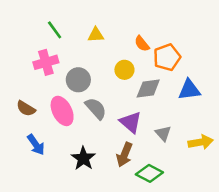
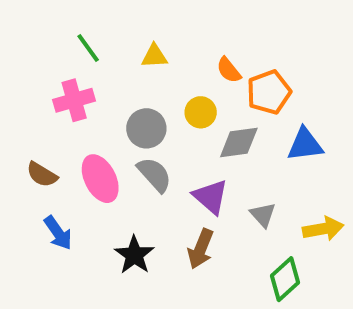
gray circle: (78, 80) -> (146, 128), moved
green diamond: (149, 173) -> (285, 279), moved, turned -70

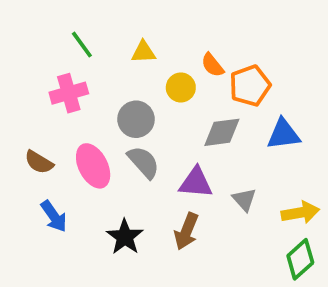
yellow circle: (201, 112) -> (181, 87), moved
purple triangle: (211, 197) -> (196, 183), turned -36
green diamond: (285, 279) -> (300, 259), moved

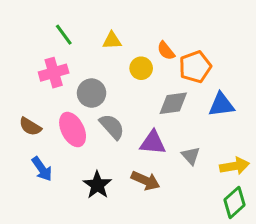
gray circle: (136, 119) -> (92, 93), moved
brown arrow: (186, 231) -> (146, 181), turned -88

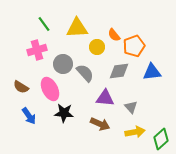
yellow triangle: (112, 40) -> (77, 28), size x1.6
gray semicircle: (112, 127) -> (85, 73), moved
yellow arrow: (235, 166) -> (135, 132), moved
black star: (97, 185) -> (64, 113), moved, turned -30

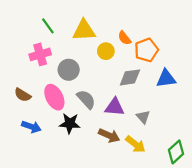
gray semicircle: (85, 73) -> (86, 99), moved
blue arrow: (29, 116) -> (31, 127), turned -36
yellow arrow: (135, 132) -> (135, 144), moved, turned 48

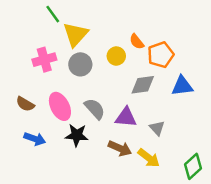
green line: (48, 26) -> (53, 14), moved
yellow triangle: (84, 30) -> (76, 34), moved, turned -45
gray circle: (69, 70) -> (80, 64), moved

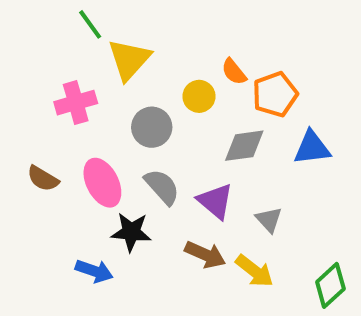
gray circle: (80, 64) -> (152, 127), moved
purple triangle: (126, 117) -> (215, 201), turned 35
blue arrow: (35, 139) -> (94, 271), moved

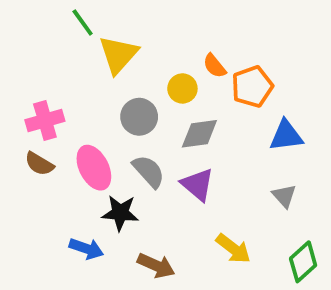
pink cross: (76, 103) -> (45, 121), moved
gray diamond: (244, 146) -> (199, 134), moved
gray triangle: (269, 220) -> (284, 196), moved
brown arrow: (205, 255) -> (156, 266), moved

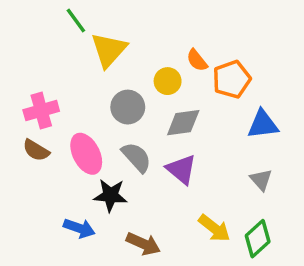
green diamond: (303, 262) -> (258, 239), moved

